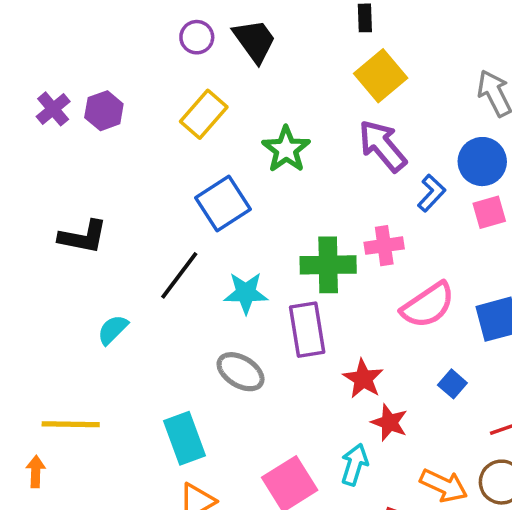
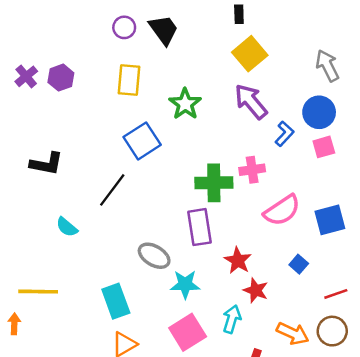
yellow rectangle: (204, 114) -> (129, 80), turned -36
cyan star: (246, 293) -> (185, 284), moved
cyan semicircle: (113, 330) -> (67, 227), turned -95

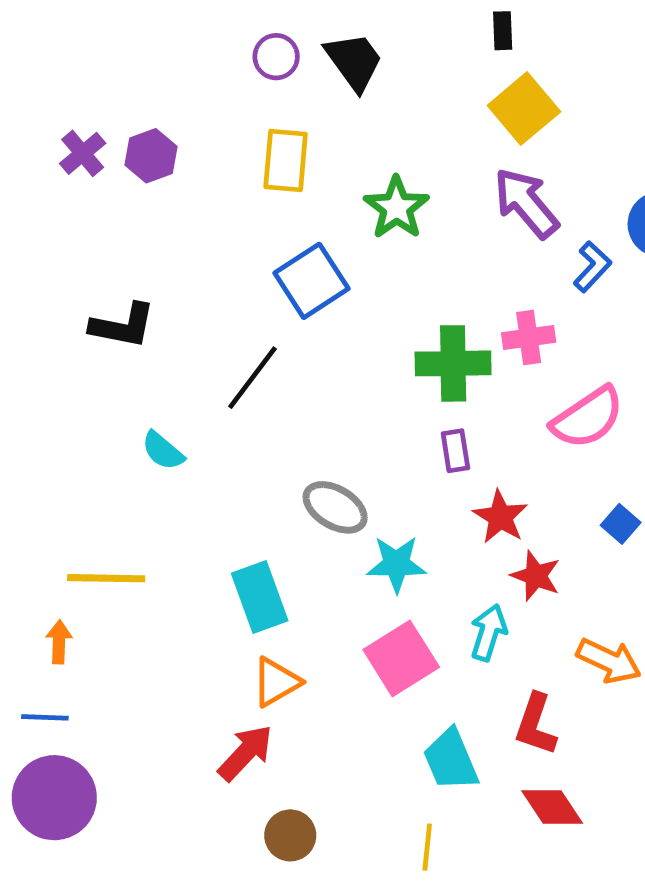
purple rectangle: (200, 227) -> (455, 451), moved, size x0.6

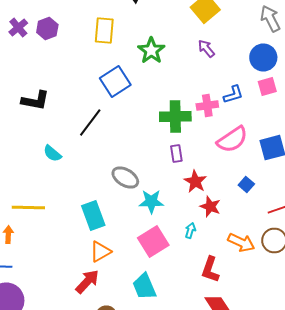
purple arrow: (526, 203) -> (206, 48), size x0.6
blue L-shape: (592, 267) -> (233, 94), moved, turned 30
cyan arrow: (488, 632) -> (190, 230), size x0.7
cyan trapezoid: (451, 760) -> (144, 286), moved

